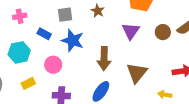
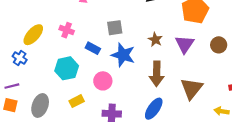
brown star: (98, 11) -> (155, 40), moved
pink cross: (20, 16) -> (67, 30), turned 32

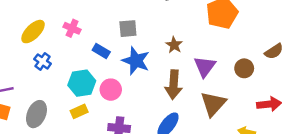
purple triangle: (185, 44) -> (205, 67), moved
brown circle: (219, 45) -> (244, 68), moved
blue cross: (20, 58) -> (43, 61), moved
cyan hexagon: (67, 68) -> (82, 83), moved

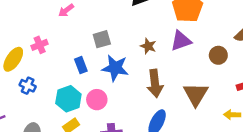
pink cross: (72, 28) -> (40, 45), moved, turned -35
blue rectangle: (101, 51) -> (81, 65), turned 49
purple triangle: (205, 67) -> (181, 41), moved, turned 45

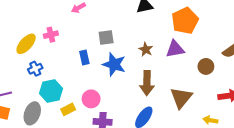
blue cross: (28, 86) -> (35, 69), turned 32
cyan hexagon: (68, 99) -> (51, 91), moved
pink circle: (97, 100) -> (91, 99), moved

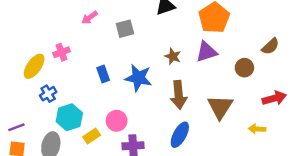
gray square: (106, 38) -> (125, 29), moved

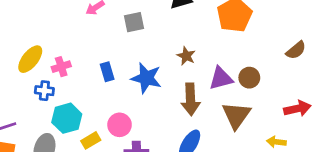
pink cross: (61, 52) -> (61, 67), moved
purple triangle: (207, 52) -> (221, 78), moved
brown circle: (244, 68) -> (249, 78), moved
blue cross: (48, 94) -> (44, 91), turned 35

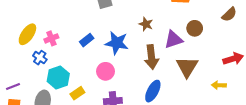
blue rectangle: (107, 72) -> (87, 40), turned 72
brown circle: (249, 78) -> (195, 28), moved
blue cross: (44, 91) -> (40, 58), turned 32
pink circle: (120, 125) -> (105, 71), moved

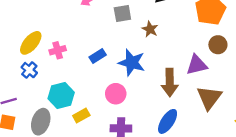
brown star: (146, 24) -> (150, 29), moved
brown circle: (195, 28) -> (218, 45), moved
blue cross: (40, 58) -> (29, 70), moved

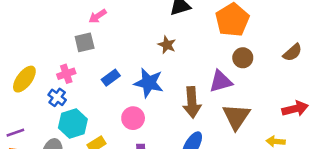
gray square: (122, 13) -> (85, 42), moved
yellow ellipse: (31, 43) -> (24, 79), moved
blue cross: (29, 70) -> (57, 97), moved

